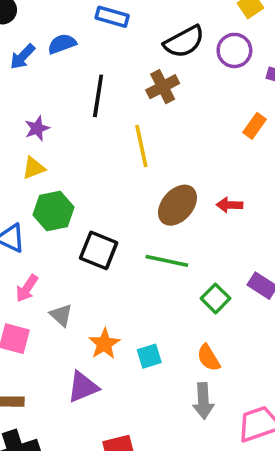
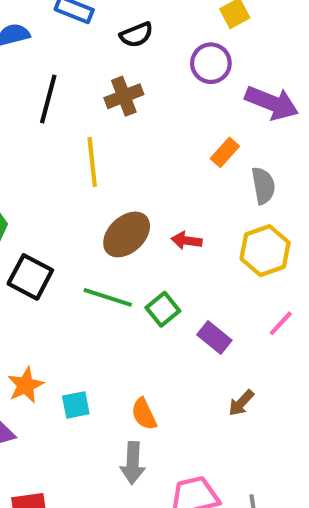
black semicircle: (184, 42) -> (136, 35), moved, size x0.7
green square: (216, 298) -> (163, 309), moved

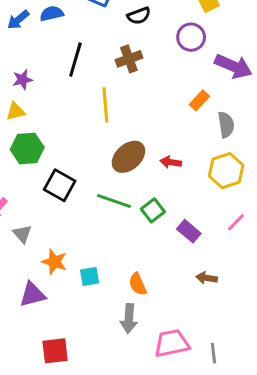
orange star: (26, 385) -> (54, 262), turned -30
brown arrow: (241, 403) -> (207, 278), turned 54

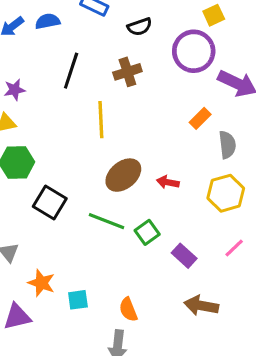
purple circle: (191, 37) -> (194, 51), size x1.4
brown arrow: (207, 278) -> (201, 306), size x1.5

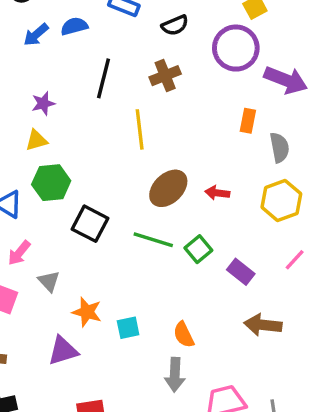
orange rectangle: (200, 118) -> (248, 121), turned -30

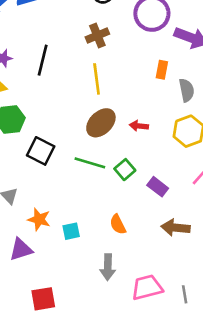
black line: (104, 78) -> (43, 60), moved
yellow line: (140, 129) -> (97, 79), moved
orange semicircle: (184, 335) -> (118, 224), moved

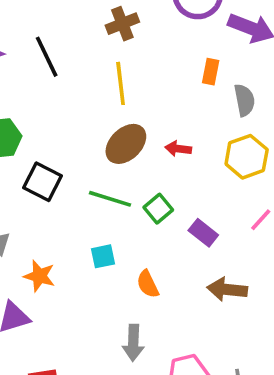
black line: (43, 60) -> (47, 57), turned -40
cyan square: (71, 231) -> (103, 256), moved

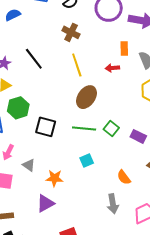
brown cross: (122, 24) -> (71, 32), turned -30
red arrow: (178, 149) -> (112, 68), moved
orange semicircle: (148, 284) -> (124, 177), moved

